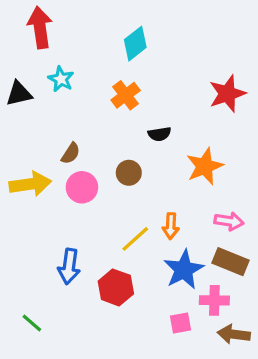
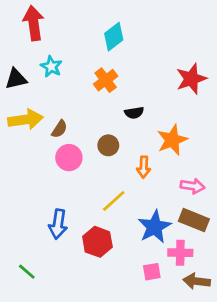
yellow arrow: (30, 184) -> (25, 120), moved
orange arrow: (171, 226) -> (144, 167), moved

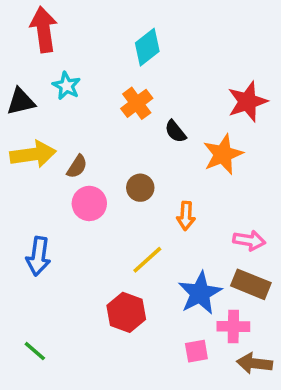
black semicircle: (134, 113) -> (175, 131), moved, turned 60
orange star: (172, 140) -> (223, 154), moved
blue arrow: (58, 224) -> (38, 256), moved

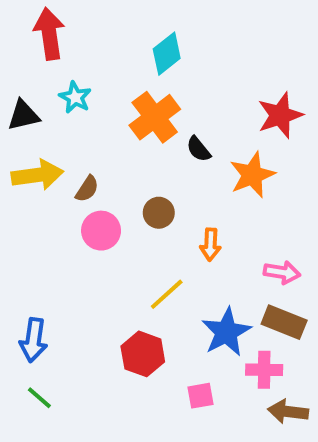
orange cross: (137, 103) -> (155, 117), size x1.4
blue arrow: (38, 256) -> (33, 340), moved
pink square: (196, 351) -> (200, 396), moved

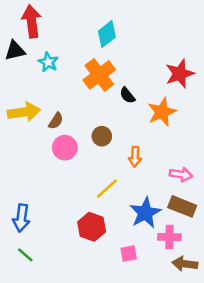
black triangle: (23, 115) -> (15, 51), moved

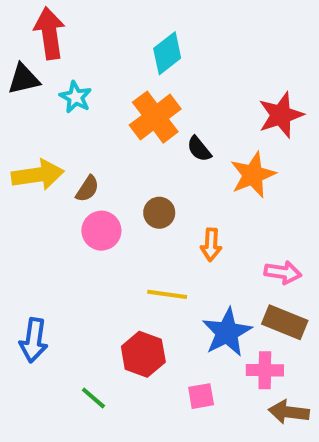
yellow line: (107, 189) -> (167, 294), turned 50
green line: (25, 255) -> (93, 398), moved

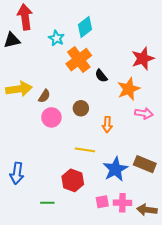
cyan star: (76, 97) -> (56, 38), moved
pink arrow: (283, 272) -> (144, 113), moved
pink cross: (265, 370) -> (122, 203), moved
green line: (93, 398) -> (47, 203), turned -40

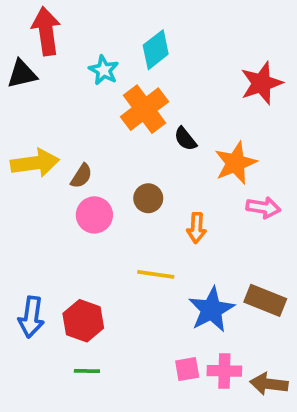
red star: (143, 59) -> (261, 83), moved
red hexagon: (73, 180) -> (83, 321), moved

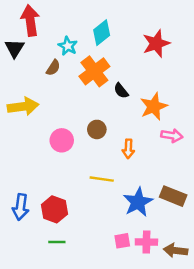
black triangle: (22, 74) -> (15, 48), turned -45
red star: (261, 83) -> (156, 44), moved
brown semicircle: (81, 176) -> (53, 68), moved

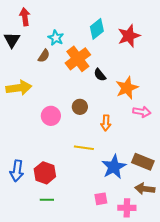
red arrow: (30, 21) -> (25, 17), size x0.7
cyan diamond: (102, 33) -> (97, 29), moved
pink cross: (146, 242) -> (127, 208), moved
brown arrow: (176, 250) -> (145, 189), moved

